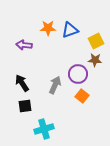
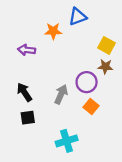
blue triangle: (70, 30) -> (78, 17), moved
yellow square: (96, 41) -> (107, 45), turned -35
cyan cross: (44, 129) -> (67, 141), moved

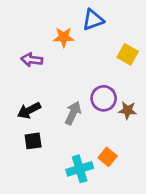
brown star: (105, 67) -> (128, 110), moved
black arrow: (24, 92) -> (29, 110), turned -84
orange square: (91, 107) -> (108, 157), moved

